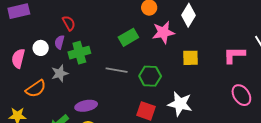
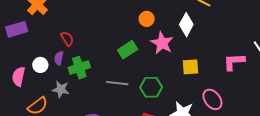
pink star: (163, 32) -> (162, 43), turned -30
gray star: (60, 73) -> (61, 89), turned 30
pink ellipse: (241, 95) -> (212, 99), moved

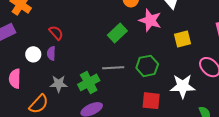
white circle: (40, 65) -> (33, 54), moved
green cross: (79, 68) -> (89, 82), moved

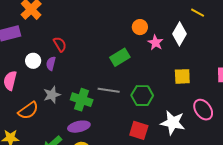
pink star: (150, 20) -> (155, 43), moved, size x0.7
green cross: (89, 82) -> (82, 100), turned 35
gray star: (59, 84) -> (52, 95), turned -30

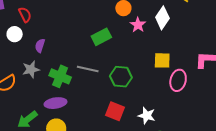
red semicircle: (60, 44) -> (25, 15), moved
purple semicircle: (51, 64) -> (40, 46), moved
pink ellipse: (203, 110) -> (178, 80), moved, turned 45
white star: (173, 123) -> (147, 116), moved, size x0.7

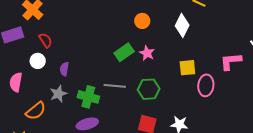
pink star: (138, 25) -> (147, 53), moved

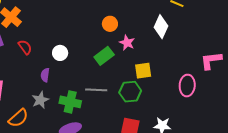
orange circle: (142, 21) -> (110, 24), moved
pink star: (147, 53) -> (127, 43), moved
white circle: (38, 61) -> (60, 53), moved
yellow square: (187, 68) -> (143, 71), moved

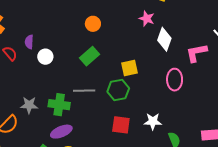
white diamond: (161, 27) -> (164, 39), moved
pink star: (127, 43) -> (147, 19), moved
purple semicircle: (45, 75) -> (29, 42), moved
gray star: (40, 100) -> (29, 105), turned 30

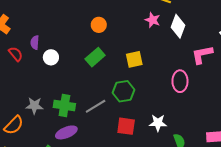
white diamond: (164, 39) -> (178, 26), moved
yellow square: (130, 68) -> (134, 59), moved
gray line: (84, 91) -> (96, 106), moved, turned -30

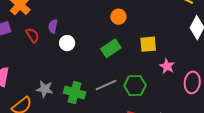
pink star: (153, 20) -> (167, 66), moved
yellow square: (134, 59) -> (148, 44), moved
gray line: (96, 106) -> (106, 85), moved

